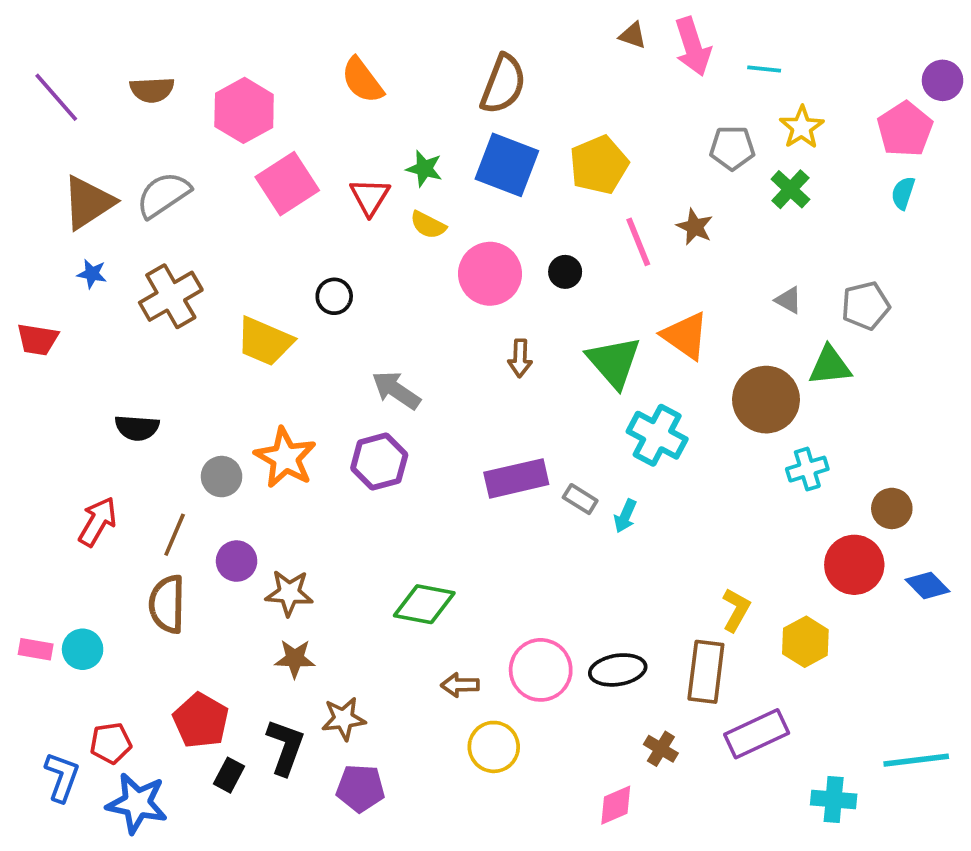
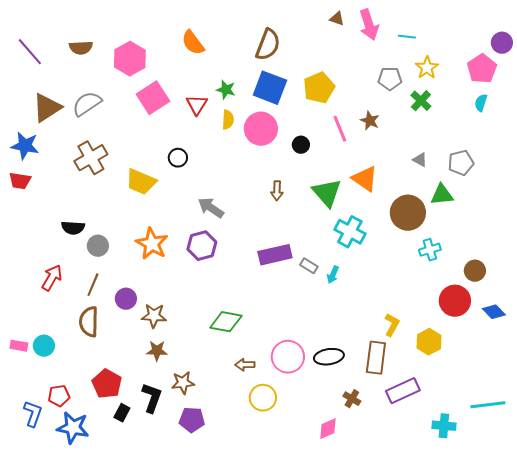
yellow semicircle: (428, 225) -> (228, 120), turned -114
blue star: (92, 274) -> (25, 146), moved, size x1.8
pink circle: (490, 274) -> (261, 129), moved
gray circle: (222, 477) -> (98, 246), moved

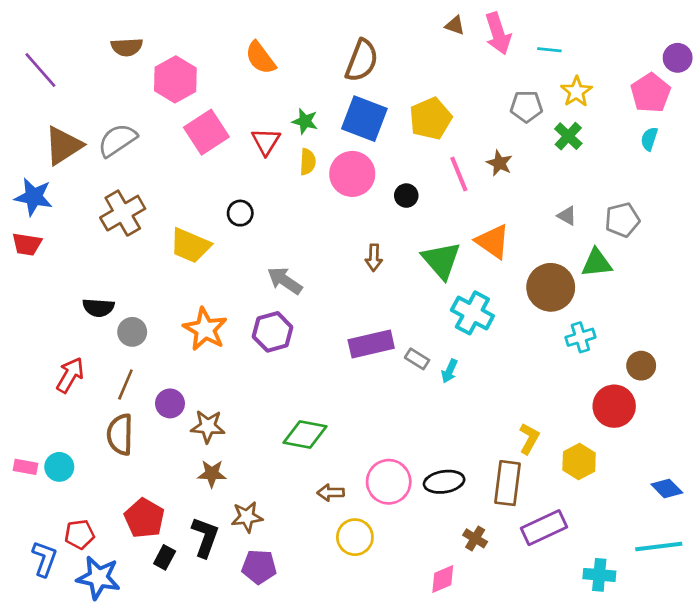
brown semicircle: (81, 48) -> (127, 47), moved
blue diamond: (494, 312) -> (667, 489), moved

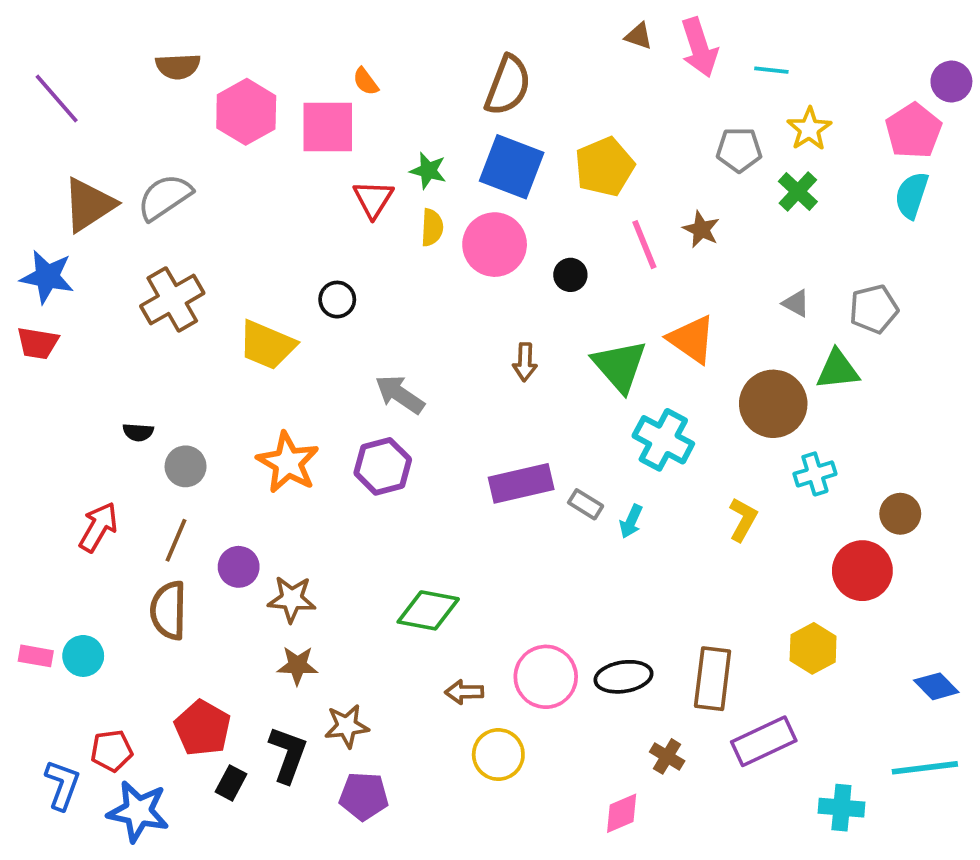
orange semicircle: (260, 58) -> (366, 82), size x0.6
pink square: (206, 132) -> (328, 127), moved, turned 33
cyan semicircle: (649, 139) -> (912, 195), size x1.4
black semicircle: (98, 308) -> (138, 432), size x0.7
yellow L-shape: (529, 439) -> (743, 519), moved

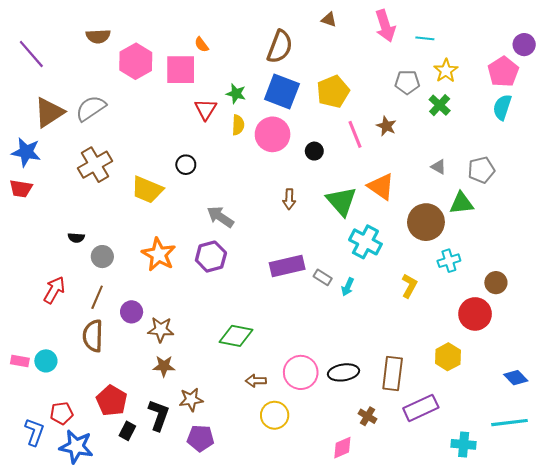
brown triangle: (639, 36) -> (329, 20), moved

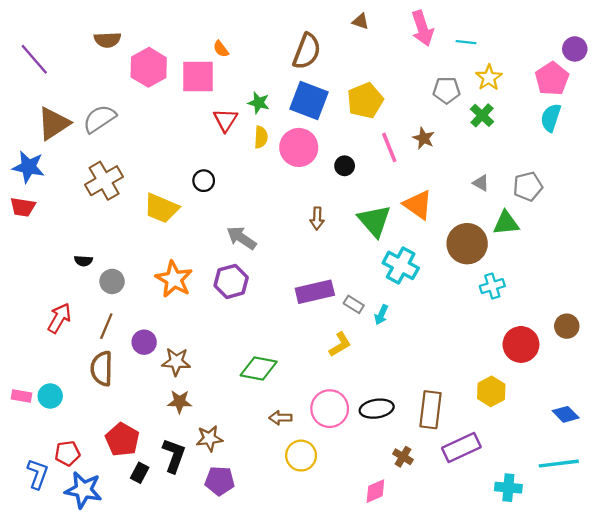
brown circle: (496, 283) -> (567, 326), moved
yellow L-shape: (409, 286) -> (340, 344), moved, turned 30

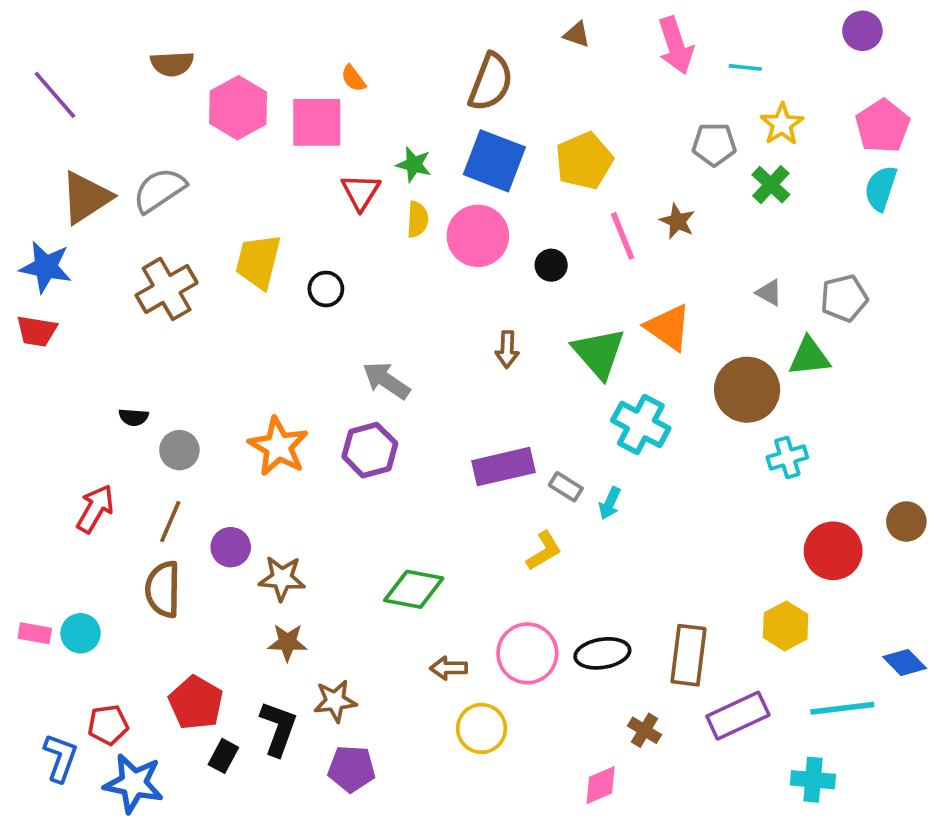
purple circle: (575, 49) -> (862, 31), moved
yellow trapezoid: (161, 208) -> (258, 262), moved, turned 81
cyan line: (559, 464) -> (842, 708), moved

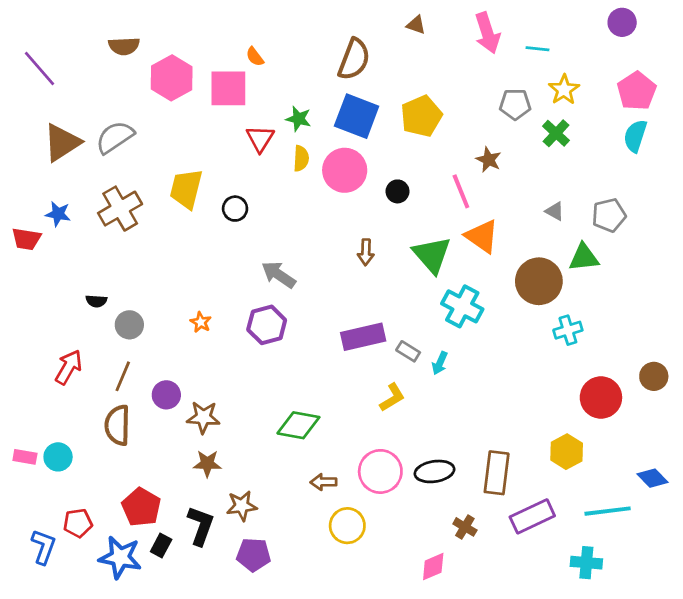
pink line: (623, 236) -> (461, 191), moved
blue star: (46, 267) -> (58, 214), moved, size x0.7
orange star: (278, 446) -> (201, 322), size x0.5
blue star: (134, 783) -> (120, 557), moved

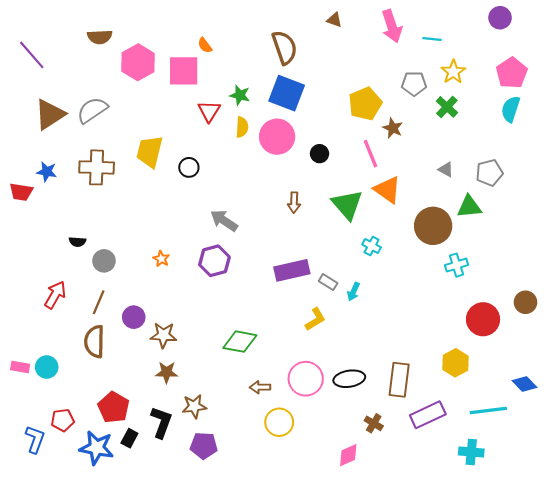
brown semicircle: (354, 59) -> (284, 47), turned -40
yellow pentagon: (421, 116) -> (365, 104), moved
brown cross: (120, 209) -> (97, 167), turned 32
cyan cross: (462, 306) -> (372, 246), size x0.6

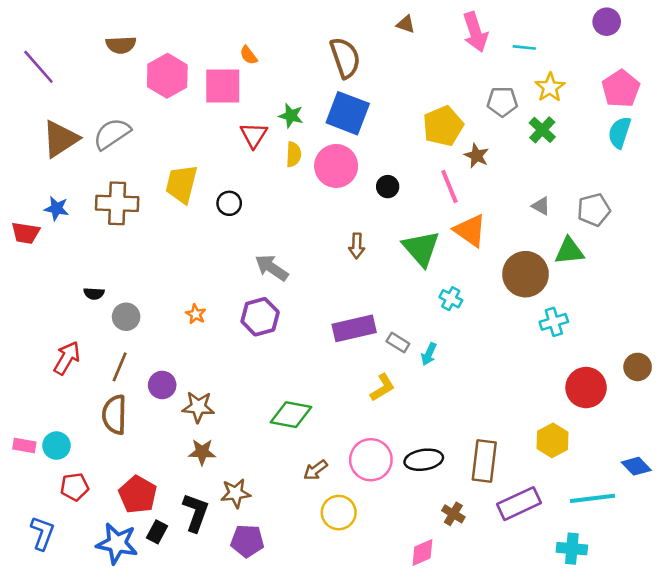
brown arrow: (260, 387) -> (315, 470), turned -36
red pentagon: (63, 420) -> (75, 487), moved

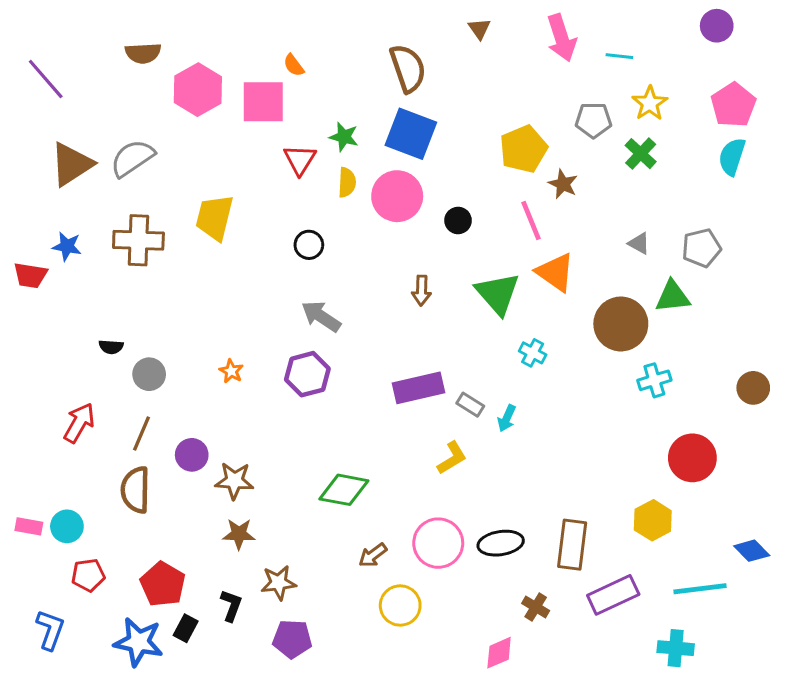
brown triangle: (406, 24) -> (479, 29), turned 36
black circle: (229, 203) -> (309, 245), moved
brown circle: (638, 367) -> (753, 388), moved
black L-shape: (196, 513) -> (231, 605), size x0.7

